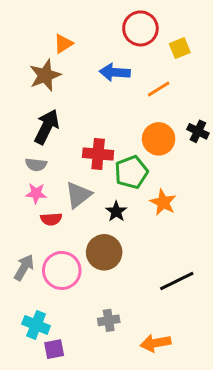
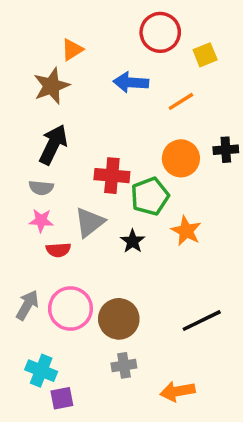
black cross: (198, 131) -> (226, 150), turned -30
brown circle: (104, 252) -> (119, 319), moved

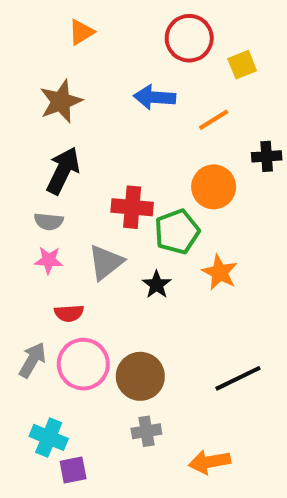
orange triangle: (72, 50) -> (81, 32), moved
black cross: (226, 150) -> (267, 156), moved
red semicircle: (58, 250) -> (69, 313), moved

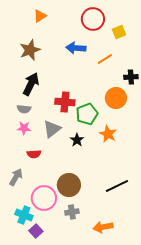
orange circle: (214, 187) -> (116, 98), moved
pink circle: (83, 364) -> (44, 198), moved
purple square: (73, 470) -> (36, 231), turned -32

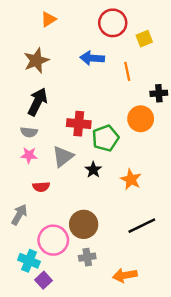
orange line: (105, 59) -> (127, 71), turned -70
orange star: (108, 134) -> (131, 179), moved

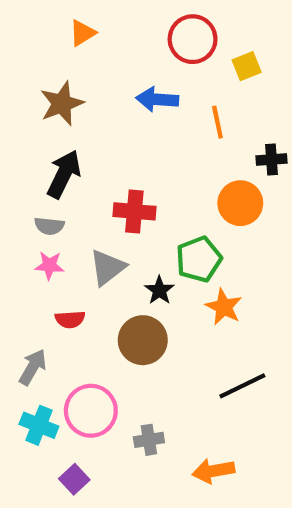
green pentagon: (105, 138) -> (199, 259), moved
brown circle: (84, 224) -> (143, 340), moved
cyan cross: (29, 261) -> (39, 425), moved

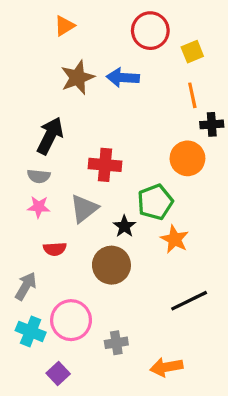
brown star: (62, 103) -> (77, 77), moved
orange line: (217, 122) -> (192, 95), moved

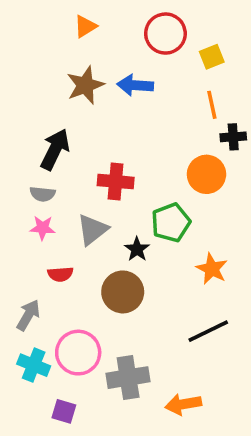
orange triangle: (65, 26) -> (85, 26), moved
orange star: (175, 239) -> (212, 269), moved
gray cross: (116, 343) -> (128, 378), size x1.6
purple square: (58, 373) -> (64, 411), turned -30

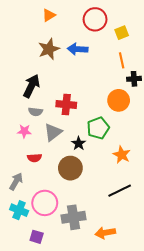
gray semicircle: (42, 194) -> (36, 112), moved

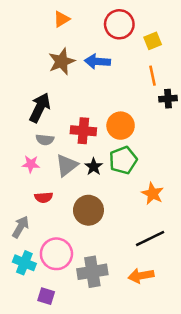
orange circle: (119, 100) -> (121, 126), moved
black star: (79, 143) -> (94, 167), moved
orange arrow: (105, 233) -> (141, 276), moved

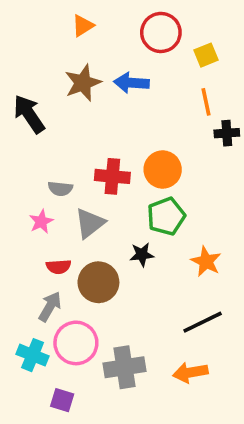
black arrow: (40, 108) -> (29, 114), moved, turned -60
pink star: (31, 164) -> (41, 222), turned -30
black star: (94, 167) -> (142, 254), moved, turned 30
brown circle: (88, 210) -> (98, 282), moved
gray arrow: (21, 227) -> (50, 307), moved

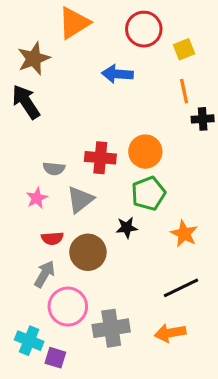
orange triangle: (83, 26) -> (74, 23), size x1.6
brown star: (83, 83) -> (34, 59), moved
cyan cross: (33, 355) -> (29, 341), moved

